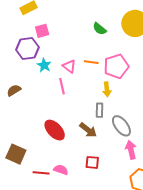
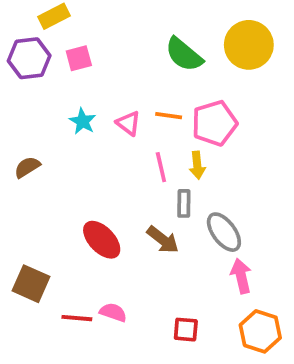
green semicircle: (100, 29) -> (184, 54), size x1.5
purple hexagon: (27, 49) -> (29, 58), moved
pink line: (62, 86) -> (161, 167), moved
red square: (92, 162) -> (186, 330), moved

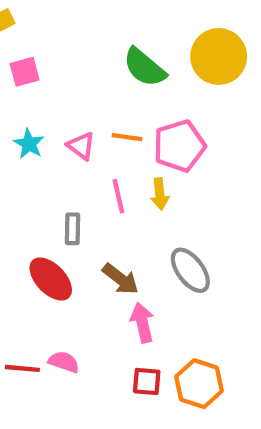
gray rectangle: (184, 203) -> (73, 229), moved
pink arrow: (241, 276) -> (142, 323), moved
orange hexagon: (260, 331) -> (199, 384), moved

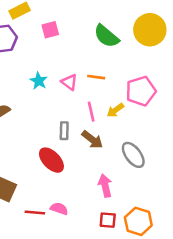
pink square: (25, 72) -> (50, 30), moved
pink pentagon: (179, 146) -> (141, 91), moved
yellow arrow: (160, 194) -> (115, 110), turned 60
brown arrow: (121, 279) -> (92, 140), moved

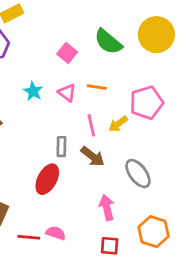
pink square: (50, 30) -> (67, 53), moved, turned -36
red ellipse: (51, 160) -> (47, 179), turned 72
orange hexagon: (138, 221) -> (154, 232), moved

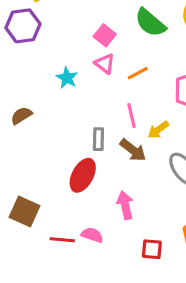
orange line: (97, 87) -> (138, 73), turned -36
pink triangle: (67, 93) -> (105, 64), moved
yellow arrow: (118, 124) -> (158, 130), moved
pink arrow: (107, 208) -> (125, 205), moved

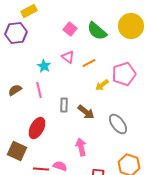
pink square: (105, 35) -> (70, 29), moved
pink line: (131, 116) -> (39, 90), moved
yellow arrow: (158, 130) -> (102, 85), moved
red ellipse: (83, 175) -> (37, 128), moved

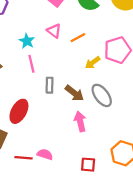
pink line: (39, 90) -> (31, 64), moved
gray ellipse: (118, 124) -> (102, 95), moved
pink arrow: (81, 147) -> (80, 122), moved

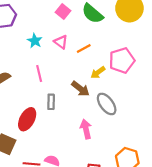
cyan star: (27, 41) -> (35, 41), moved
gray rectangle: (50, 85) -> (51, 102), moved
brown arrow: (74, 93) -> (80, 89), moved

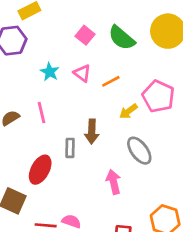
pink pentagon: (122, 60) -> (158, 96), turned -30
pink line: (39, 74) -> (42, 113), moved
brown arrow: (80, 89) -> (92, 132), moved, turned 54

